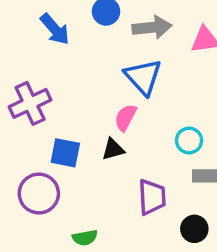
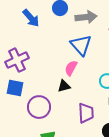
blue square: (65, 153) -> (15, 88), moved
purple circle: (39, 194) -> (39, 107), moved

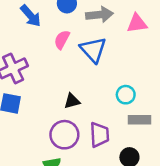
pink semicircle: (71, 68) -> (62, 40), moved
purple circle: (39, 107) -> (64, 135), moved

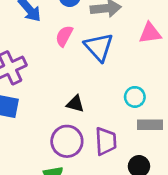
pink triangle: (137, 23) -> (150, 33), moved
black triangle: (72, 101) -> (75, 104), turned 30

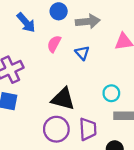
blue triangle: (99, 47) -> (82, 53), size x0.6
black triangle: (75, 104) -> (63, 99), size x1.6

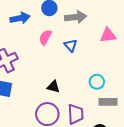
blue arrow: (26, 23) -> (20, 18), turned -60
black triangle: (63, 99) -> (53, 87), size x0.6

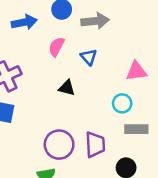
pink triangle: (108, 35) -> (136, 71), moved
black triangle: (53, 87) -> (67, 88), moved

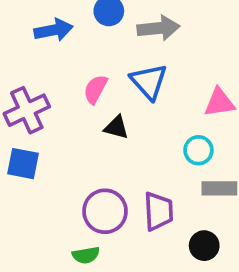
pink semicircle: (56, 47) -> (95, 89), moved
blue triangle: (89, 57) -> (149, 82), size x1.5

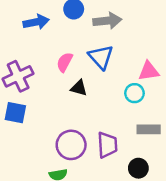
cyan circle: (198, 150) -> (134, 93), moved

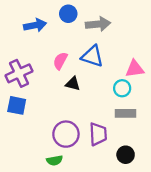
blue triangle: (101, 57) -> (92, 56), turned -30
gray rectangle: (149, 129) -> (126, 113), moved

